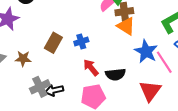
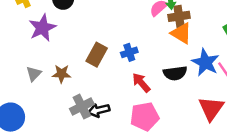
black semicircle: (115, 74) -> (175, 73), moved

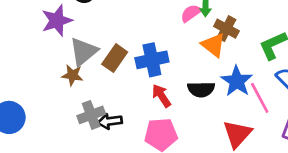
brown cross: (179, 16) -> (226, 29), moved, turned 30
blue cross: (129, 52) -> (152, 60), size x1.6
gray triangle: (34, 74) -> (84, 52), moved, size x1.6

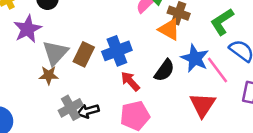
black semicircle: (201, 89) -> (164, 70), turned -45

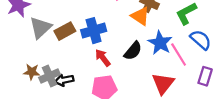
brown rectangle: (84, 54) -> (65, 31), turned 30
brown star: (49, 75) -> (32, 72), moved

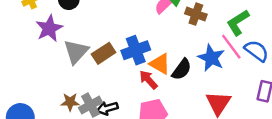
orange triangle: (140, 16) -> (160, 64), moved
pink line: (179, 54) -> (231, 47), moved

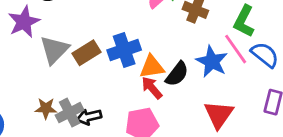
green L-shape: (238, 23) -> (244, 21), turned -32
orange triangle: (160, 64) -> (152, 67), turned -40
red arrow: (148, 80) -> (152, 88), moved

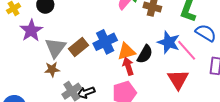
pink line: (236, 49) -> (187, 50), moved
red arrow: (152, 88) -> (128, 66), turned 30
brown star: (46, 108) -> (52, 69), moved

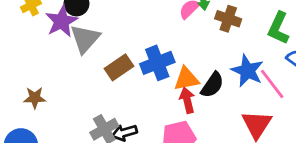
purple star: (31, 30) -> (62, 21), moved
gray triangle: (55, 48) -> (85, 39), moved
brown star: (52, 69) -> (35, 98), moved

